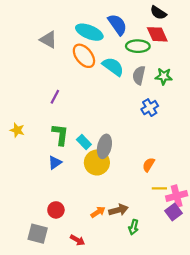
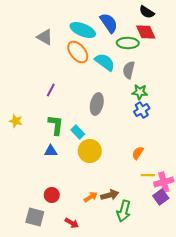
green star: (164, 76) -> (140, 92), moved
blue cross: (150, 108) -> (142, 110), moved
gray ellipse: (104, 146) -> (97, 104), moved
blue triangle: (55, 163) -> (51, 151), turned 32
green arrow: (134, 227) -> (124, 211), size x1.5

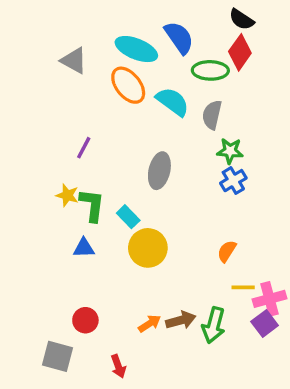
red diamond: (146, 32) -> (240, 52), turned 60
yellow star: (16, 121) -> (67, 195), moved
green arrow: (124, 211) -> (214, 325), moved
red arrow: (72, 223) -> (118, 366), turned 40

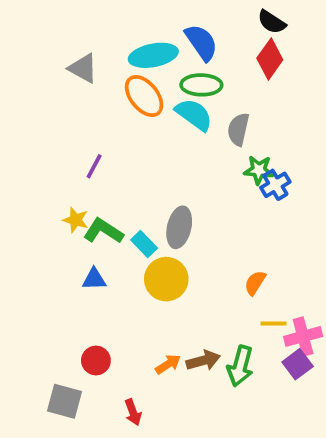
cyan ellipse: (136, 49) -> (153, 55), turned -33
green ellipse: (210, 70) -> (201, 85), moved
gray ellipse: (159, 171) -> (179, 227), moved
blue cross: (233, 181) -> (275, 185), moved
green L-shape: (92, 205) -> (103, 231), turned -64

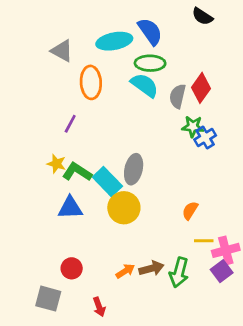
red diamond: (270, 59) -> (201, 88), moved
orange ellipse: (144, 96) -> (91, 82), moved, turned 36
cyan rectangle: (144, 244) -> (107, 182), size x1.5
blue triangle: (94, 279) -> (70, 208), size x1.4

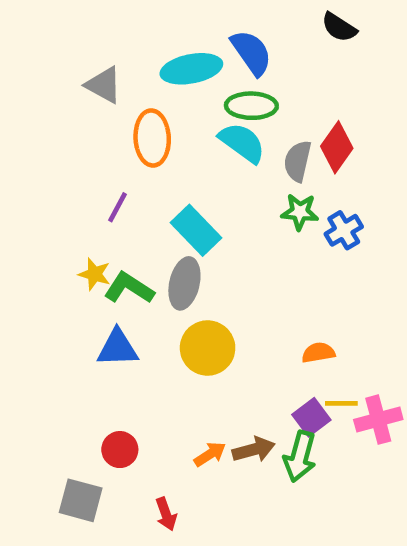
green star: (193, 127) -> (300, 212), moved
gray ellipse: (134, 169) -> (184, 283), moved
cyan rectangle: (107, 182) -> (196, 230), moved
orange semicircle: (190, 210) -> (318, 353), turned 48
purple square: (222, 271) -> (311, 417), moved

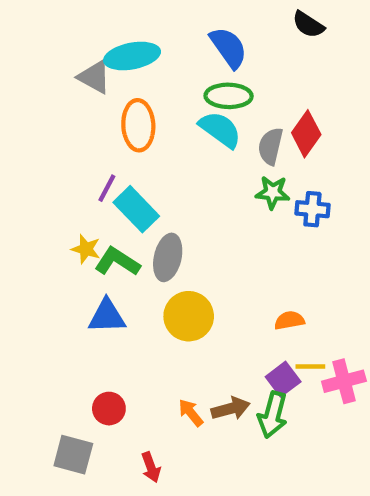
cyan ellipse: (191, 69) -> (132, 56), moved
cyan rectangle: (196, 230) -> (136, 209), moved
blue cross: (344, 230) -> (312, 209), turned 36
orange arrow: (210, 454) -> (191, 413), turned -96

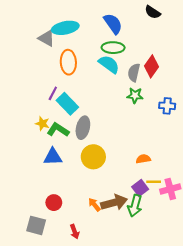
blue cross: (312, 209) -> (167, 106), moved
brown arrow: (231, 409) -> (114, 203), size x1.4

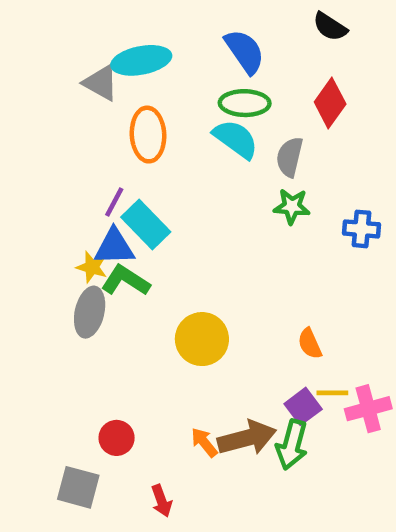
red diamond: (152, 66) -> (330, 103), moved
gray ellipse: (83, 128) -> (90, 312), moved
blue triangle: (53, 157) -> (114, 247), moved
orange semicircle: (143, 159) -> (310, 344), turned -104

